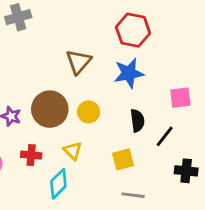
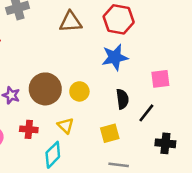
brown triangle: (79, 62) -> (71, 22), moved, turned 45

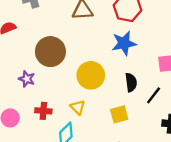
brown circle: (45, 89) -> (50, 52), moved
yellow circle: (79, 91) -> (91, 75), size x1.5

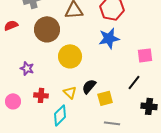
brown circle: (50, 52) -> (47, 29), moved
yellow circle: (91, 75) -> (70, 56), moved
black semicircle: (131, 82) -> (89, 86), moved, turned -133

